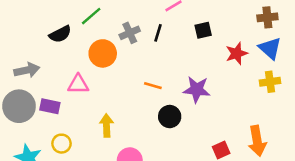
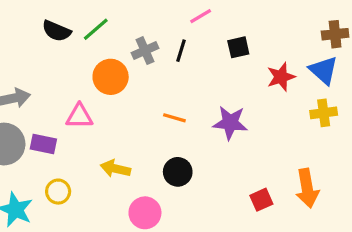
brown cross: (267, 17) -> (335, 34), moved
black semicircle: (60, 34) -> (56, 31), moved, turned 50
black circle: (170, 117) -> (178, 172), moved
yellow arrow: (107, 126) -> (115, 169), turned -75

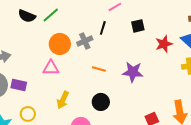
gray cross: (145, 51) -> (85, 41), moved
pink triangle: (79, 116) -> (51, 68), moved
yellow arrow: (115, 169) -> (63, 100), turned -78

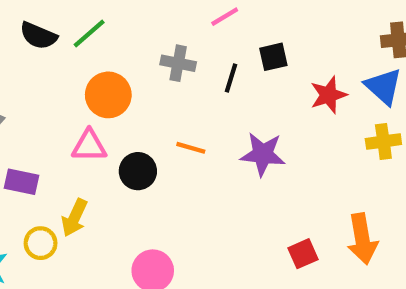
black line: (103, 28) -> (231, 78), moved
gray cross: (85, 41) -> (178, 63), moved, turned 35
yellow arrow: (63, 100) -> (74, 218), moved
black circle: (101, 102) -> (138, 171), moved

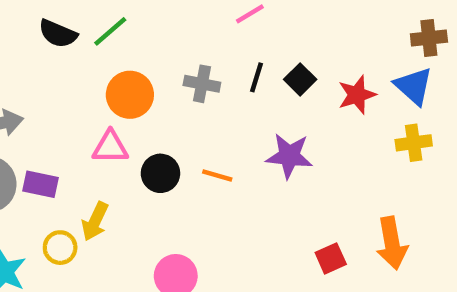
black square: (273, 57) -> (300, 79), moved, turned -32
gray cross: (178, 63) -> (202, 84), moved
orange line: (191, 148) -> (217, 176), moved

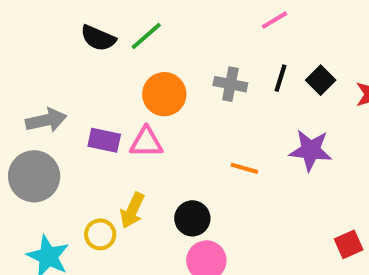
black circle: (160, 173) -> (192, 218), moved
purple rectangle: (40, 184) -> (104, 140), moved

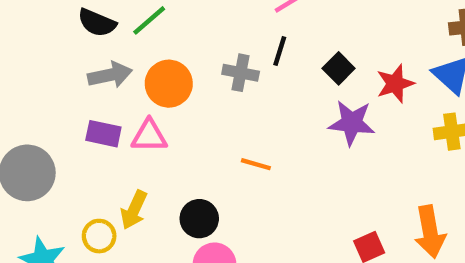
black line: (281, 78) -> (280, 51), moved
gray arrow: (46, 120) -> (110, 75), moved
purple star: (311, 150) -> (352, 123), moved

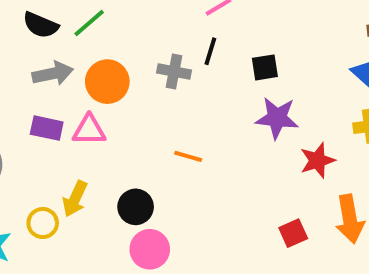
black square: (339, 68) -> (265, 67), turned 36
red star: (395, 84) -> (317, 160), moved

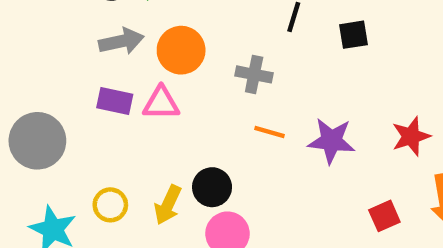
gray cross: (174, 72) -> (254, 74), moved
purple star: (277, 118) -> (331, 141), moved
yellow arrow: (75, 199) -> (168, 205), moved

